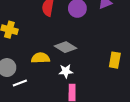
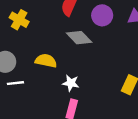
gray diamond: (66, 47) -> (79, 38), moved

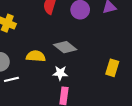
gray diamond: (79, 38) -> (65, 47), moved

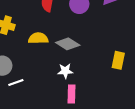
yellow semicircle: (36, 56) -> (38, 38), moved

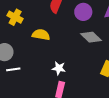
gray diamond: (68, 44) -> (91, 37), moved

